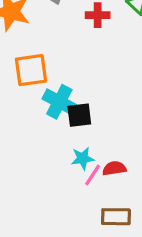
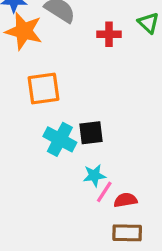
cyan cross: (59, 102) -> (60, 139), moved
red semicircle: (114, 168) -> (126, 200), moved

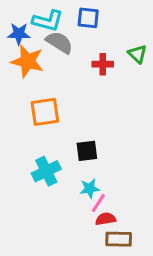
cyan cross: (60, 139) -> (46, 171), moved, turned 36
red semicircle: (126, 200) -> (106, 219), moved

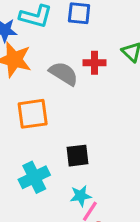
gray semicircle: (59, 42) -> (64, 74), moved

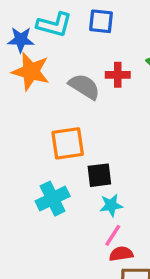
orange square: (33, 114) -> (68, 143), moved
cyan star: (81, 196) -> (111, 205), moved

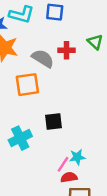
orange square: (68, 143) -> (27, 85), moved
cyan star: (111, 205) -> (77, 157), moved

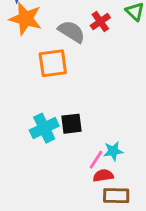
red cross: (67, 50) -> (100, 22), turned -35
black square: (54, 121) -> (72, 124), moved

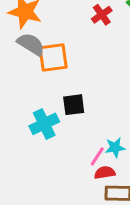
gray semicircle: (72, 32) -> (31, 44), moved
black square: (72, 124) -> (74, 105), moved

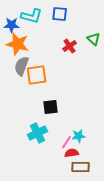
gray semicircle: (31, 44) -> (22, 66), turned -102
cyan cross: (44, 124) -> (38, 133), moved

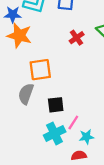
gray semicircle: (22, 66) -> (26, 94), moved
cyan cross: (38, 133) -> (55, 133), moved
pink line: (67, 142) -> (73, 122), moved

